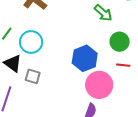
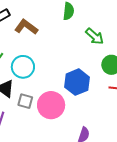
pink circle: (99, 85) -> (51, 105), moved

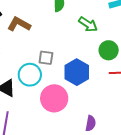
cyan circle: (23, 67) -> (30, 75), moved
gray square: (25, 101) -> (46, 58), moved

